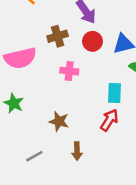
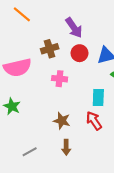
red arrow: (109, 120) -> (94, 121), turned -66
brown star: (59, 121) -> (62, 121), moved

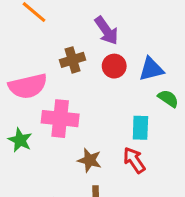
pink cross: (60, 79) -> (60, 119), moved, size x1.6

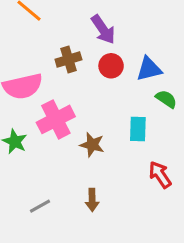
pink cross: (60, 119) -> (56, 119), turned -33
brown star: (89, 160) -> (92, 145), moved
red arrow: (134, 160) -> (160, 175), moved

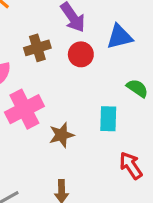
blue triangle: (149, 69) -> (120, 37), moved
brown star: (92, 145) -> (62, 135), turned -30

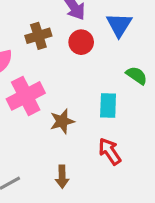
blue triangle: (120, 37) -> (119, 25), turned -44
red arrow: (131, 166) -> (110, 151), moved

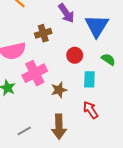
blue triangle: (119, 25) -> (97, 26), size x1.4
red circle: (81, 42) -> (75, 55), moved
brown arrow: (62, 177) -> (59, 127), size x1.6

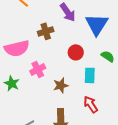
pink cross: (35, 73) -> (38, 69), size x0.7

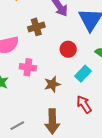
pink cross: (38, 69) -> (28, 67), turned 35
cyan rectangle: (90, 75) -> (83, 74), turned 42

